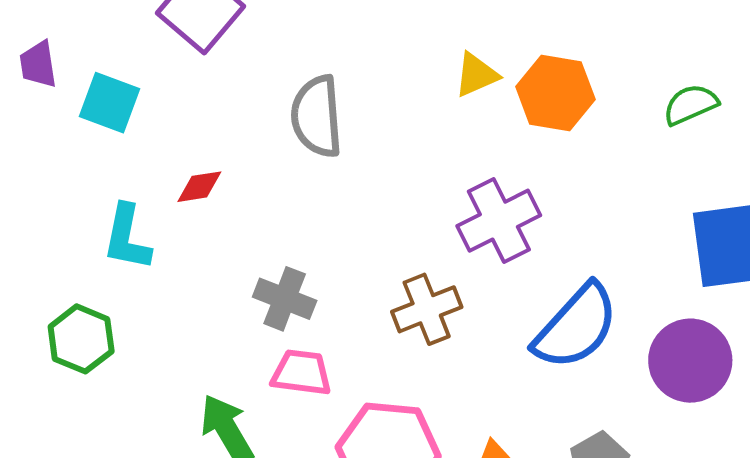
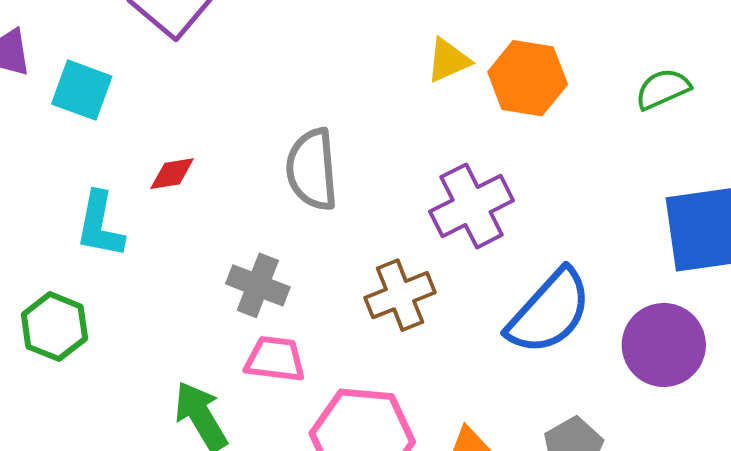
gray semicircle: (317, 116) -> (312, 169), moved

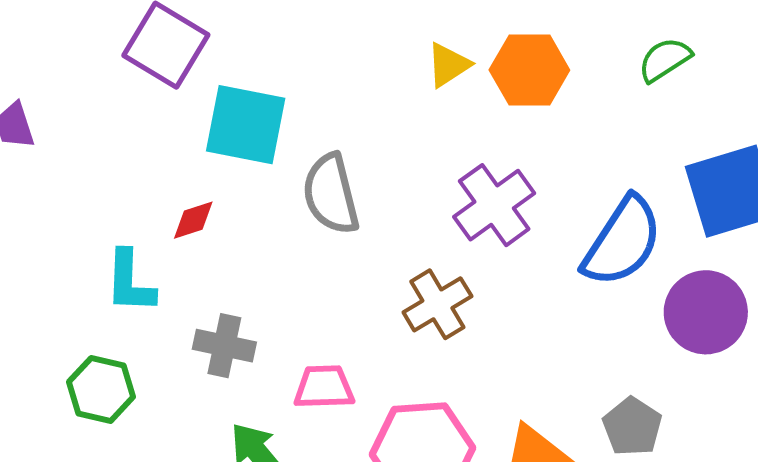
cyan square: (82, 90) -> (246, 125), moved, size x1.4
gray cross: (258, 285) -> (224, 346), moved
blue semicircle: (549, 312) -> (622, 242), moved

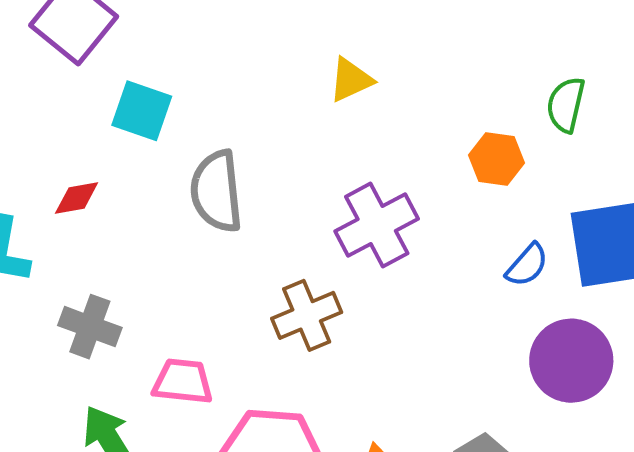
green semicircle: (665, 60) -> (566, 105), turned -52
orange hexagon: (529, 70) -> (497, 159), moved, size x0.7
cyan square: (246, 125) -> (142, 111), size x0.7
blue semicircle: (622, 242) -> (527, 265), moved, size x0.5

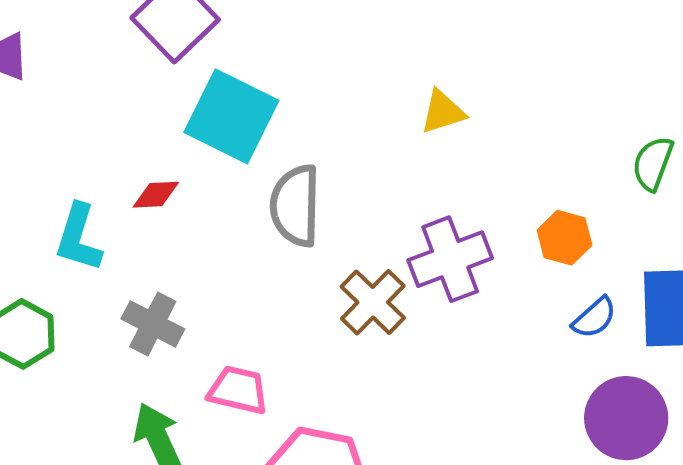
cyan square: (142, 111) -> (231, 116), size x1.5
orange hexagon: (497, 159) -> (565, 238), moved
brown cross: (307, 315) -> (373, 302), moved, turned -30

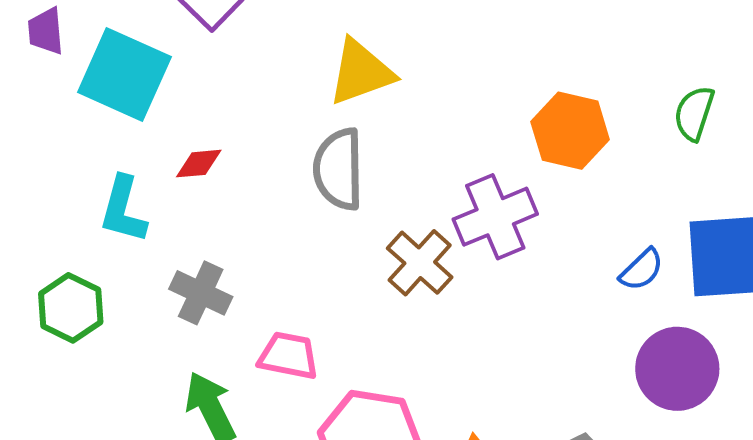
yellow triangle: (443, 112) -> (361, 72), moved, size x1.5
cyan square: (231, 116) -> (124, 74), moved
orange hexagon: (565, 238) -> (570, 131), moved, size x1.4

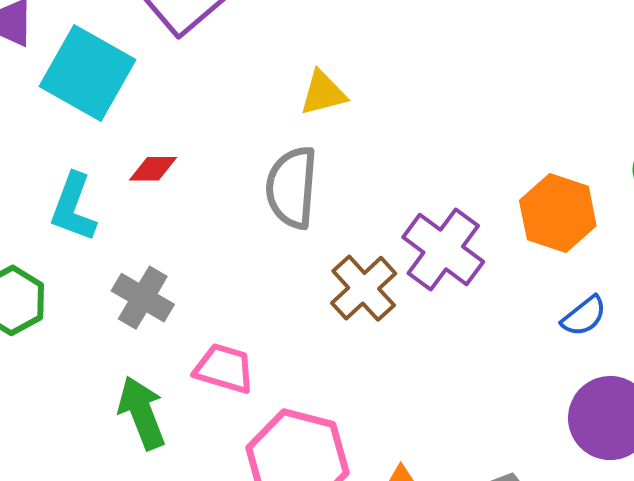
yellow triangle: (361, 72) -> (323, 93), size x0.7
orange hexagon: (570, 131) -> (558, 213), moved
purple cross: (495, 217) -> (443, 250), turned -36

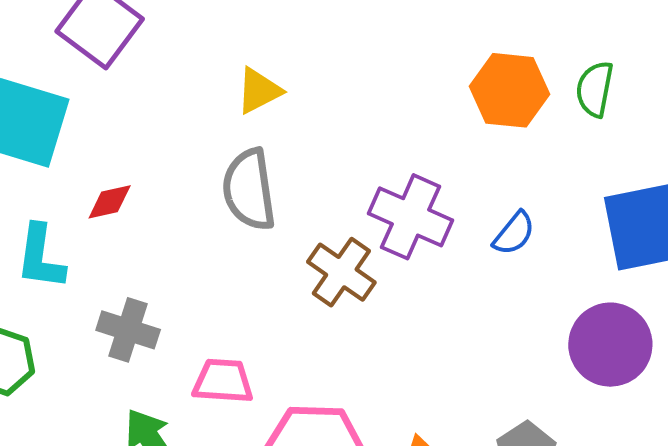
orange hexagon: (558, 213) -> (509, 90), moved
blue semicircle: (584, 316) -> (514, 233), moved

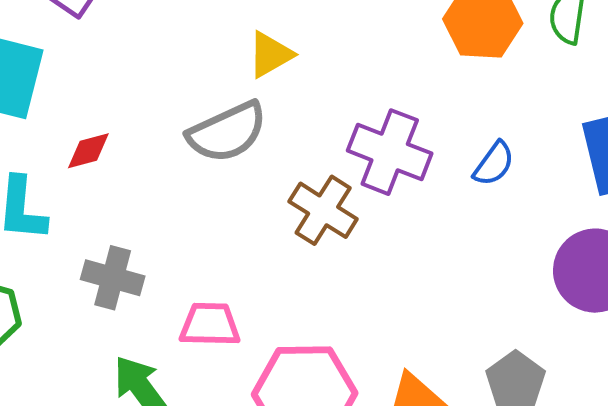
yellow triangle: (259, 91) -> (270, 54), moved
gray semicircle: (249, 190) -> (227, 132), turned -104

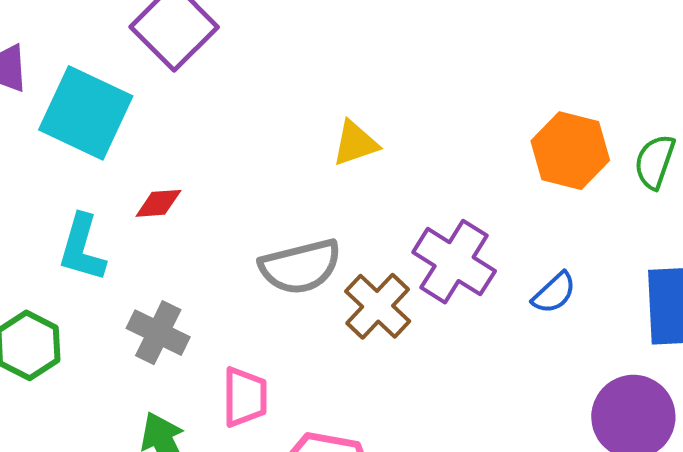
gray semicircle: (227, 132) -> (300, 267), moved
pink trapezoid: (210, 325) -> (245, 397), turned 78

